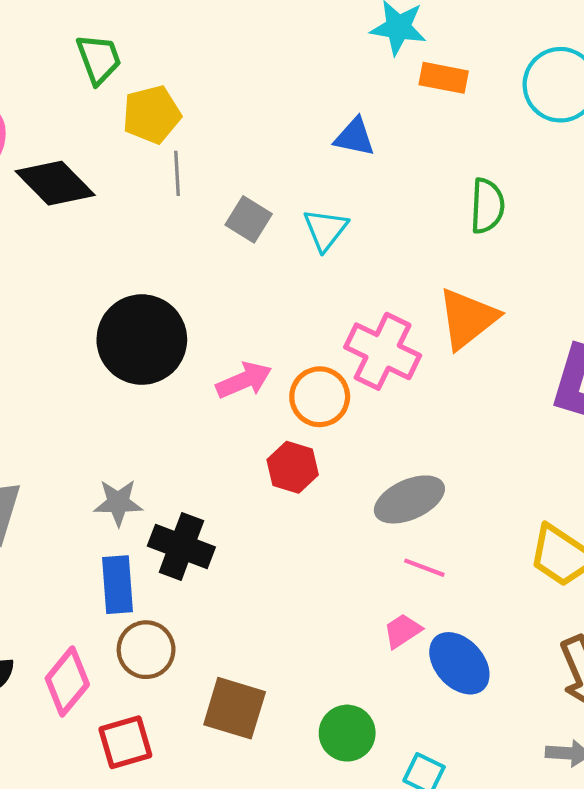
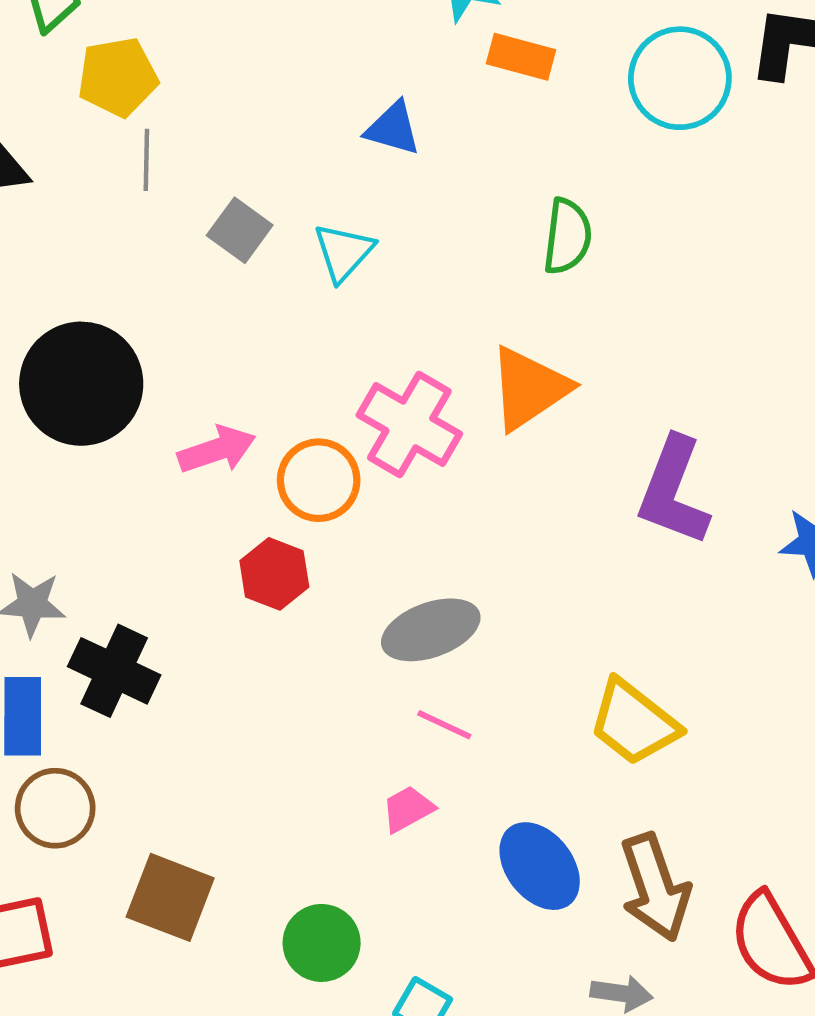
blue ellipse: (459, 663) -> (540, 866), moved

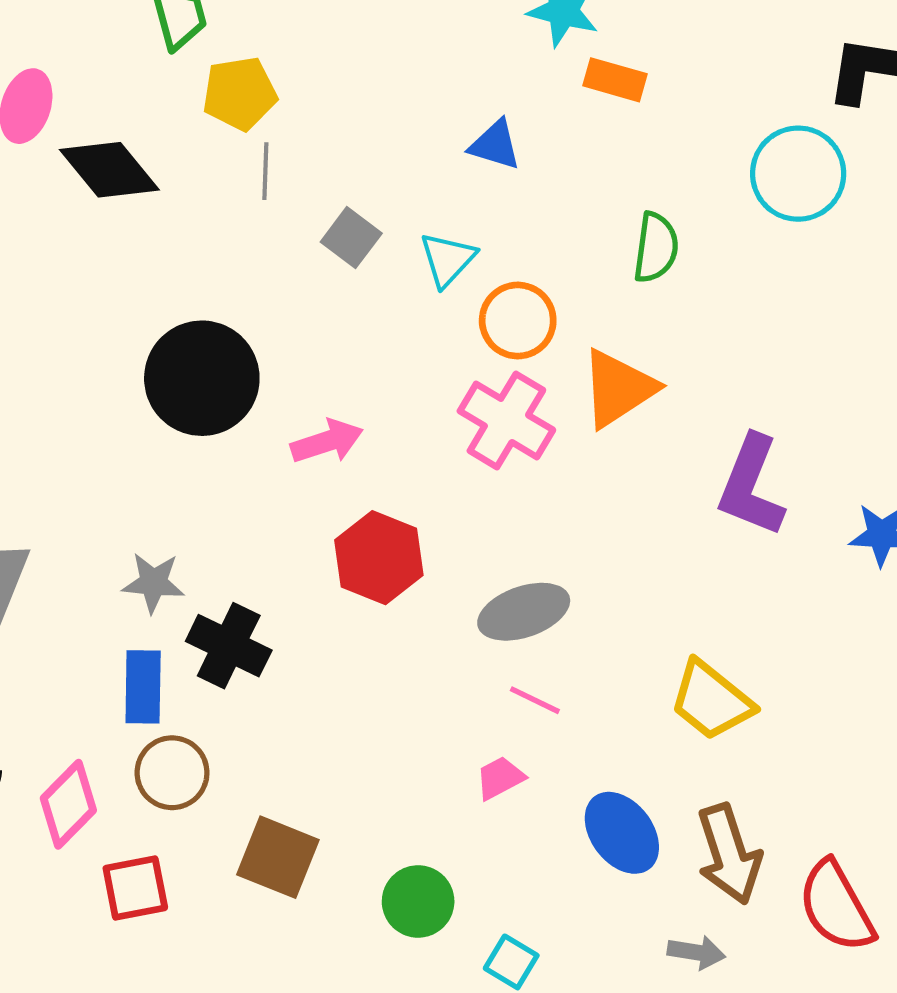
cyan circle: (680, 78) -> (798, 174), moved
orange circle: (319, 480) -> (518, 321), moved
red hexagon: (274, 574) -> (379, 558), size x1.4

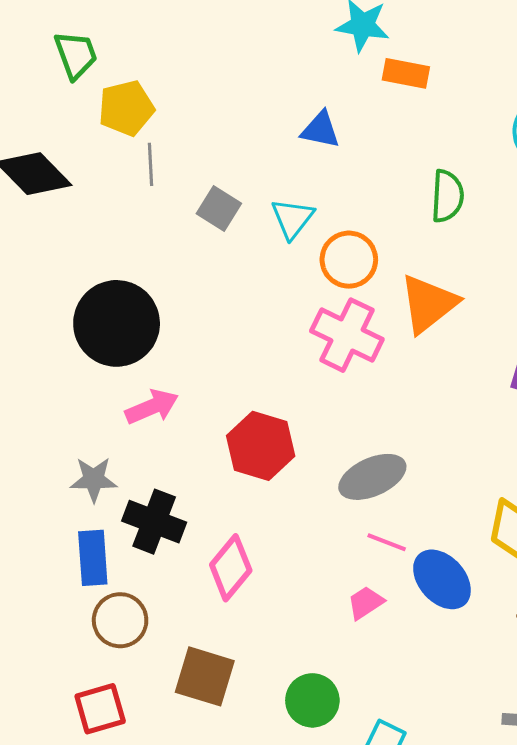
pink arrow: (327, 441) -> (152, 407), moved
pink diamond: (68, 804) -> (231, 568), moved
blue ellipse: (622, 833) -> (442, 579), moved

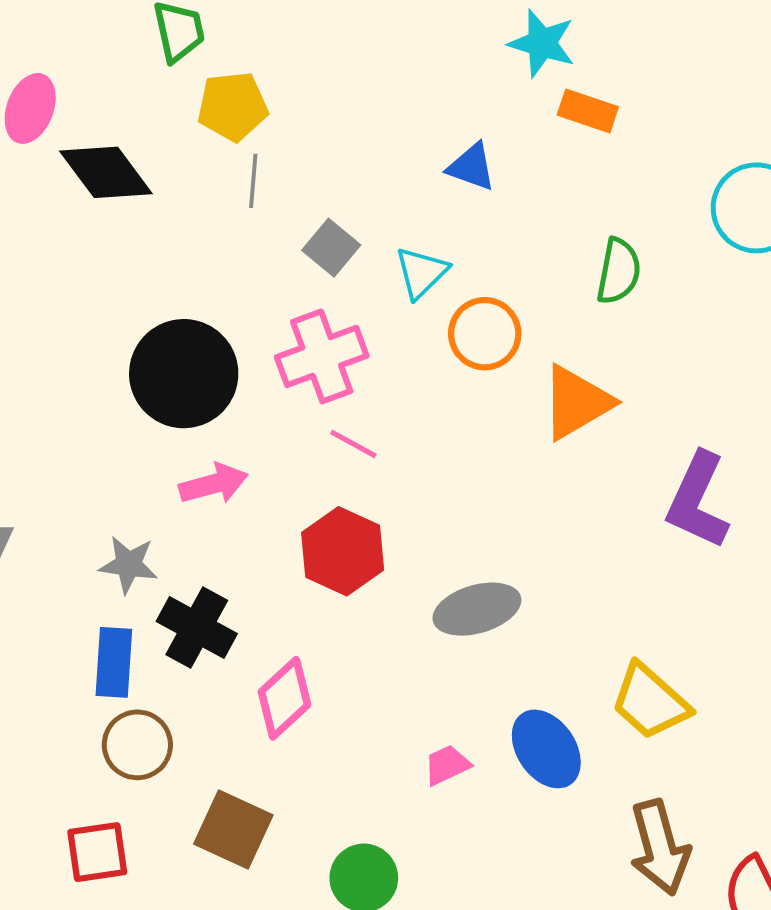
pink cross: (347, 335) -> (322, 356), moved, turned 36
pink line: (387, 542) -> (353, 444), moved

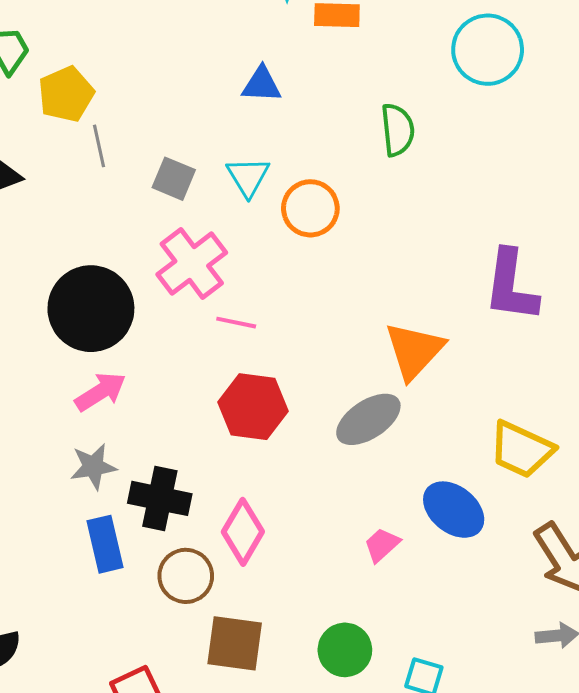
orange triangle: (577, 402) -> (414, 351), moved
pink arrow: (214, 484) -> (100, 392), moved
brown circle: (137, 745) -> (186, 576), moved

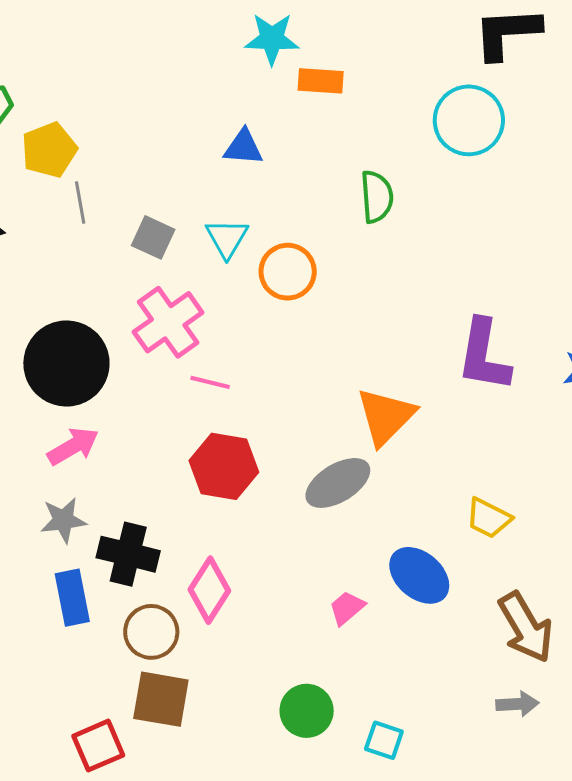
yellow trapezoid: (521, 449) -> (489, 518), size x0.7
brown square: (235, 643) -> (161, 699), moved

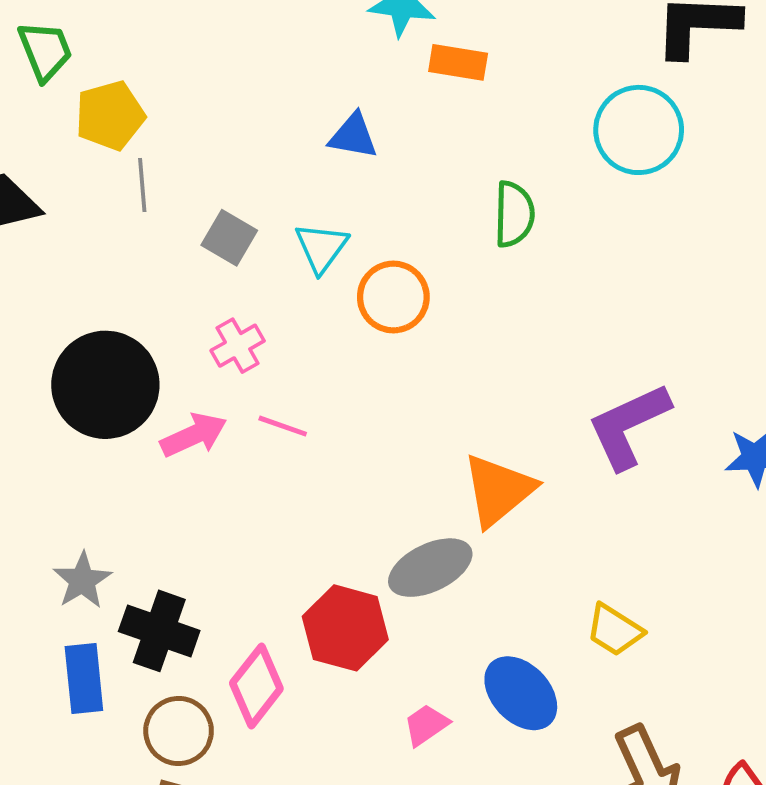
pink cross: (168, 322) -> (238, 346), size x0.6
purple L-shape: (484, 355) -> (629, 426), turned 50
pink arrow: (73, 446) -> (194, 435), moved
red hexagon: (224, 466) -> (345, 628), moved
gray star: (63, 520) -> (82, 580), turned -30

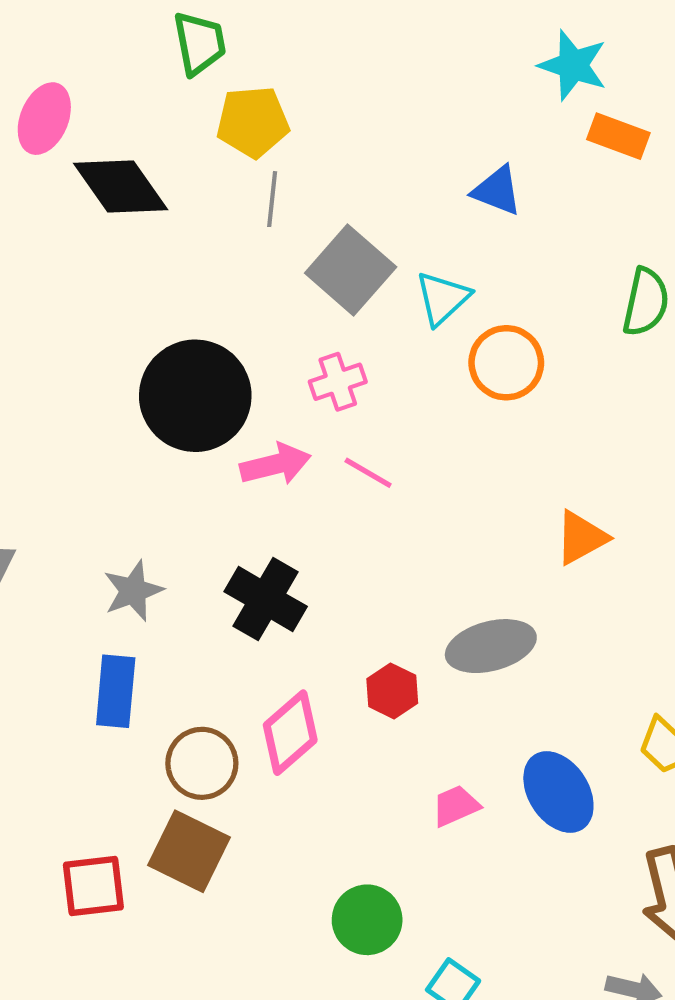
gray square: (229, 238) -> (351, 270), size x1.5
orange triangle: (498, 490) -> (581, 538), moved, size x0.7
red hexagon: (345, 628) -> (392, 691), size x0.6
black cross: (159, 631) -> (266, 599), moved

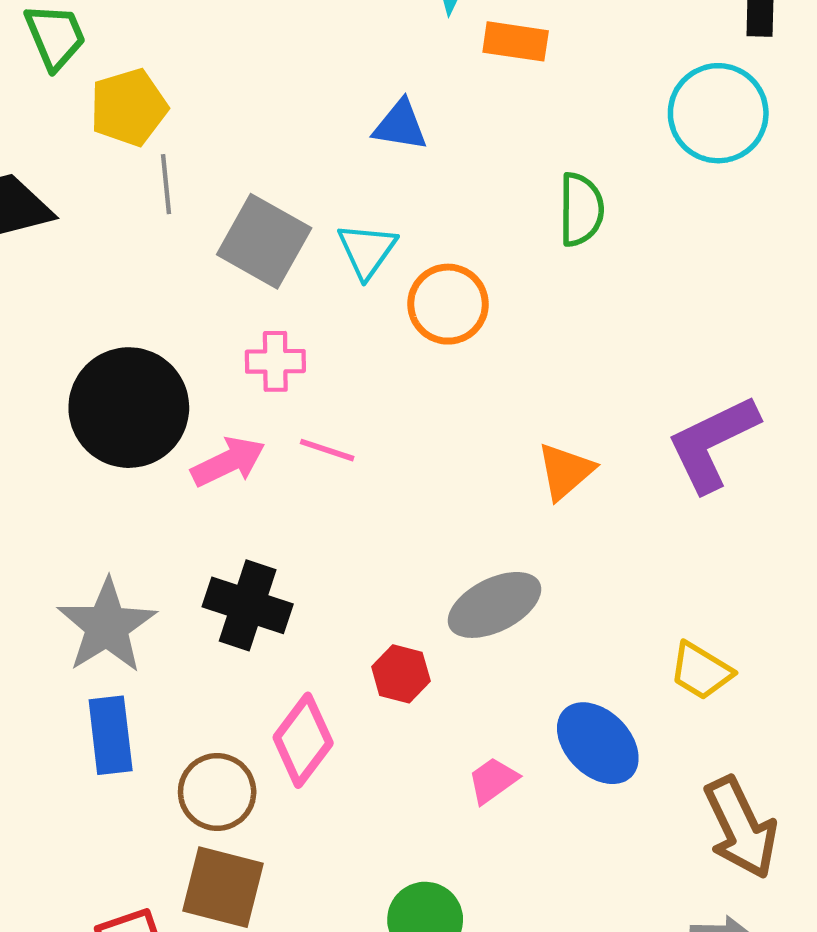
pink cross: (338, 382) -> (275, 361), turned 30
gray star: (133, 591) -> (107, 626), size x1.5

